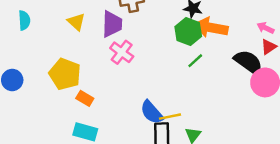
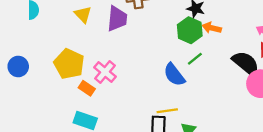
orange arrow: (211, 28) -> (212, 28), size x0.6
pink cross: (122, 52) -> (105, 72), moved
blue semicircle: (152, 112) -> (174, 75), moved

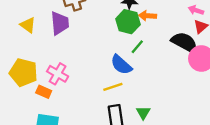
yellow line: (167, 111) -> (113, 87), moved

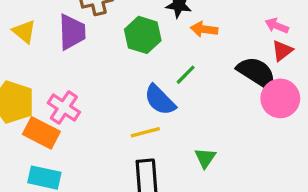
green hexagon: (128, 22) -> (143, 35), moved
orange rectangle: (44, 92) -> (41, 133), size x1.5
green triangle: (143, 113) -> (205, 158), moved

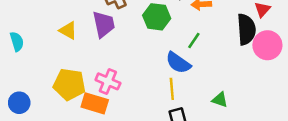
black semicircle: (257, 73) -> (246, 29), turned 64
yellow line: (145, 132) -> (172, 89), turned -70
green triangle: (205, 158) -> (220, 100), turned -35

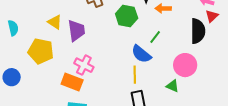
purple trapezoid: (104, 24) -> (76, 31), moved
pink circle: (267, 45) -> (185, 65), moved
yellow pentagon: (69, 84) -> (41, 51), moved

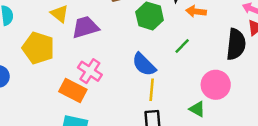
purple trapezoid: (76, 31) -> (85, 27), turned -105
blue semicircle: (141, 54) -> (144, 64), moved

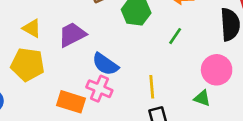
yellow triangle: (60, 14) -> (32, 28), moved
blue semicircle: (144, 64) -> (105, 64), moved
pink cross: (90, 71) -> (99, 89), moved

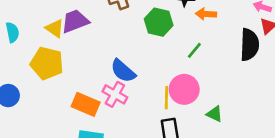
purple trapezoid: (72, 35) -> (75, 21), moved
pink circle: (217, 70) -> (184, 89), moved

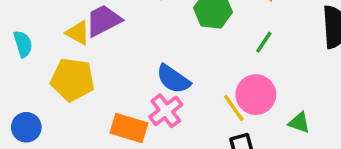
pink cross: (115, 94) -> (166, 111), turned 30
yellow line: (166, 98) -> (234, 108), turned -30

